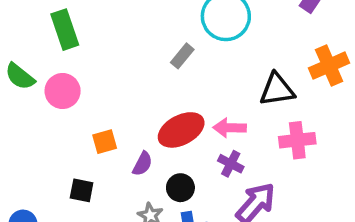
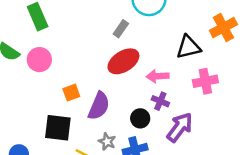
red ellipse: (181, 130) -> (123, 61), moved
purple semicircle: (142, 164) -> (99, 106), size x1.6
black circle: (180, 188) -> (140, 118), moved
black square: (82, 190) -> (58, 128), size x1.6

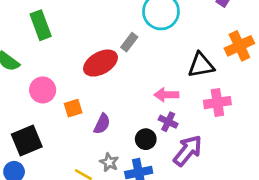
pink circle: (39, 60) -> (43, 90), moved
red ellipse: (123, 61) -> (101, 63), moved
purple semicircle: (99, 106) -> (102, 124), size x0.7
black square: (58, 128) -> (27, 141), moved, turned -32

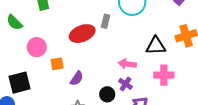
gray rectangle: (129, 42) -> (106, 21), turned -32

